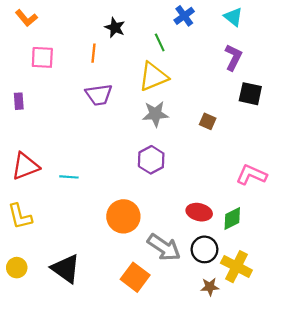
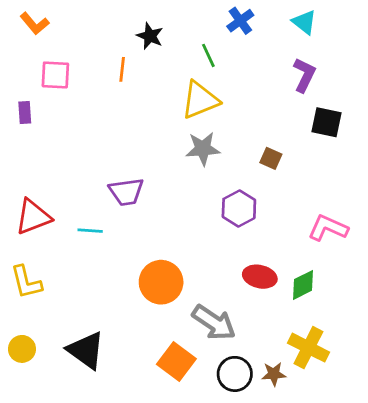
purple trapezoid: (99, 95) -> (126, 192), moved
purple rectangle: (19, 101) -> (25, 112), moved
purple hexagon: (151, 160) -> (239, 208), moved
black circle: (204, 249) -> (235, 374), moved

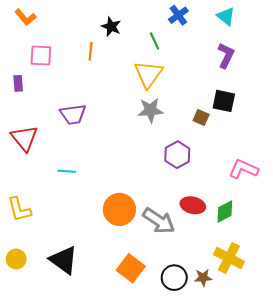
yellow triangle: (200, 100) -> (148, 74), turned -32
black square: (327, 122) -> (224, 101), moved
purple trapezoid: (126, 192) -> (73, 114), moved
red triangle: (33, 217) -> (24, 138), moved, turned -48
gray arrow: (214, 322) -> (159, 221), moved

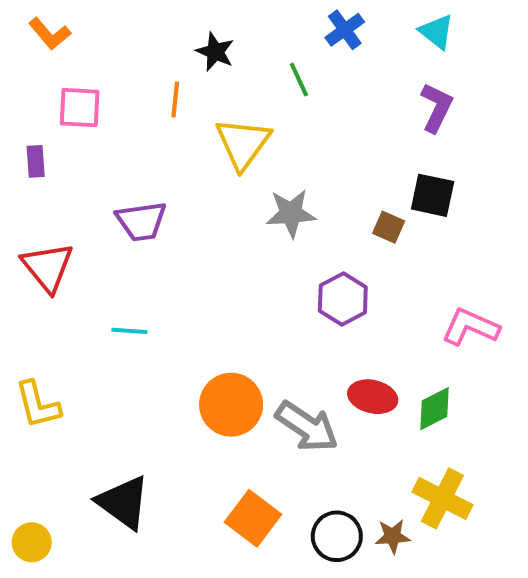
yellow triangle: (148, 74) -> (243, 143), moved
yellow circle: (16, 259) -> (32, 542), moved

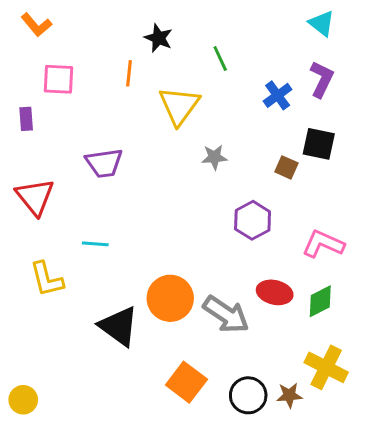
blue cross: (345, 30) -> (278, 95), moved
gray star: (291, 213) -> (214, 157), size x0.7
pink L-shape: (470, 327) -> (323, 244), moved
yellow L-shape: (38, 405) -> (47, 279), moved
black triangle: (123, 502) -> (119, 326), moved

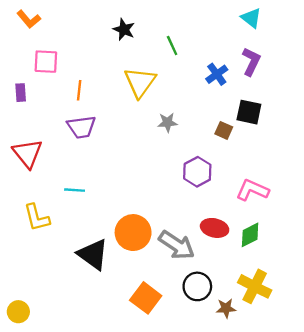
orange line: (129, 73) -> (79, 90), moved
black circle: (248, 395) -> (197, 286), moved

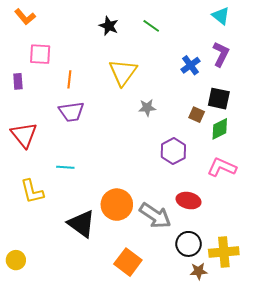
green line: (172, 46) -> (151, 26), moved, turned -30
green diamond: (250, 235) -> (220, 129), moved
black circle: (197, 286) -> (189, 244), moved
yellow cross: (255, 286) -> (224, 252), turned -32
yellow circle: (18, 312) -> (16, 260), moved

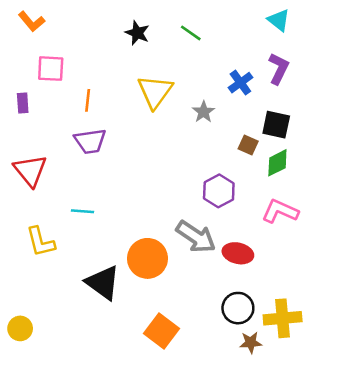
gray star: (147, 108) -> (204, 112), moved, turned -30
gray arrow: (155, 216) -> (196, 237), moved

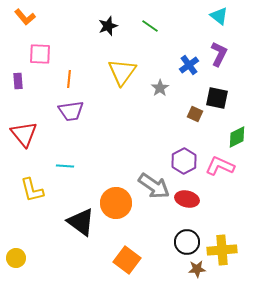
black star: (137, 33) -> (108, 26), turned 30
green diamond: (277, 163) -> (237, 137), moved
purple hexagon: (219, 191) -> (184, 161), moved

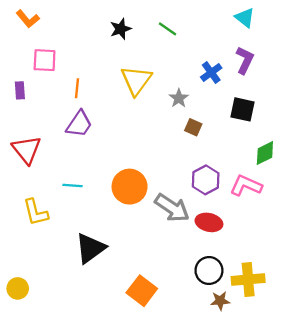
purple trapezoid: (71, 111) -> (79, 124), turned -48
brown square: (195, 114) -> (193, 127), moved
orange circle: (116, 203) -> (130, 187), moved
black triangle: (81, 222) -> (90, 248), turned 48

